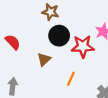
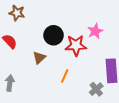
brown star: (50, 12) -> (17, 13), moved

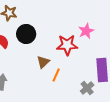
black circle: (54, 35) -> (26, 34), moved
brown triangle: (39, 58) -> (43, 62), moved

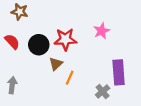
black circle: (26, 34) -> (39, 45), moved
red star: (67, 45) -> (65, 39), moved

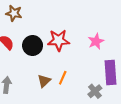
pink star: (102, 31) -> (96, 41), moved
brown triangle: (56, 64) -> (44, 81), moved

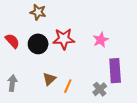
brown star: (14, 13) -> (38, 12), moved
orange line: (63, 78) -> (68, 86), moved

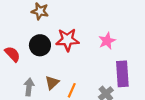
red semicircle: (12, 41) -> (12, 54), moved
gray arrow: (12, 83) -> (29, 87), moved

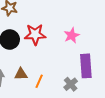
brown triangle: (52, 83) -> (21, 74), turned 40

